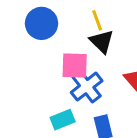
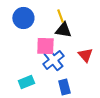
black triangle: (102, 41) -> (63, 30), turned -36
cyan rectangle: (63, 120) -> (26, 82), moved

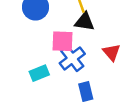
cyan rectangle: (26, 82) -> (39, 73), moved

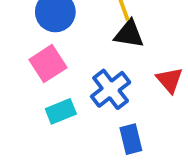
pink square: (62, 41) -> (48, 64), moved, turned -35

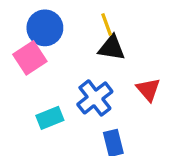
pink square: (48, 64) -> (30, 58), moved

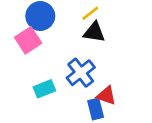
yellow line: (107, 25) -> (90, 13), turned 72
red triangle: (148, 90) -> (106, 96), moved, turned -30

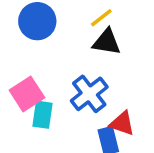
pink square: (28, 40) -> (27, 94), moved
cyan rectangle: (44, 89) -> (42, 115), turned -60

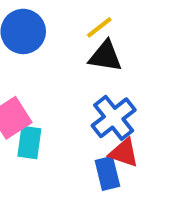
blue cross: (89, 94) -> (114, 118), moved

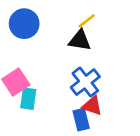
yellow line: (99, 27) -> (87, 21), moved

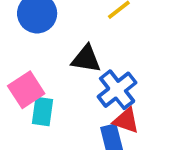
black triangle: (80, 40) -> (86, 59), moved

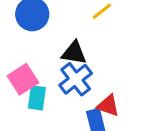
blue cross: (117, 90) -> (76, 79), moved

